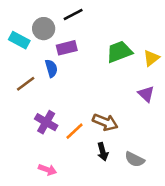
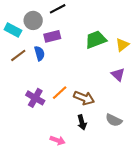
brown line: (26, 84) -> (18, 55), moved
orange line: (74, 131) -> (60, 93), moved
gray semicircle: (135, 159) -> (114, 120), moved
pink arrow: (47, 170) -> (58, 140), moved

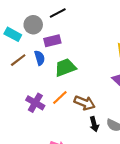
green trapezoid: (96, 40) -> (65, 68), moved
black arrow: (82, 122) -> (94, 124), moved

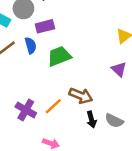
orange line: (60, 97) -> (53, 106), moved
purple cross: (35, 103) -> (26, 110), moved

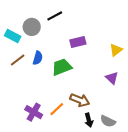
purple rectangle: (45, 26) -> (78, 42), moved
blue semicircle: (31, 45) -> (38, 58), turned 32

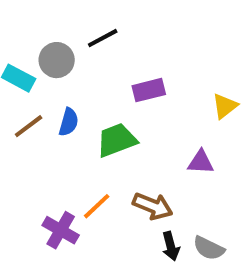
purple triangle: (112, 78) -> (201, 162), moved, turned -40
orange line: (57, 109) -> (97, 206), moved

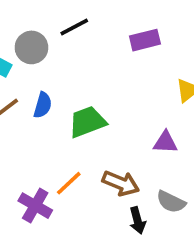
purple rectangle: (149, 90) -> (145, 40), moved
gray semicircle: (209, 248) -> (171, 202), moved

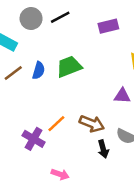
gray circle: (31, 47) -> (31, 18), moved
green trapezoid: (87, 122) -> (69, 67), moved

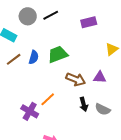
brown arrow: (92, 124) -> (76, 79), moved
black arrow: (103, 149) -> (84, 104), moved

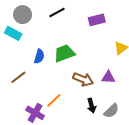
gray circle: (28, 16) -> (23, 15), moved
brown line: (14, 59) -> (18, 77), moved
gray semicircle: (103, 109) -> (111, 111), turned -70

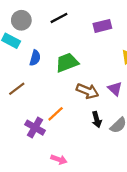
blue semicircle: (39, 56) -> (35, 58), moved
purple triangle: (108, 77) -> (115, 89), turned 40

